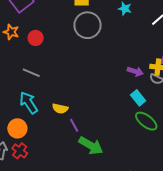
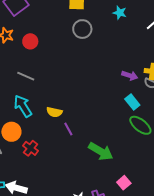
gray circle: (88, 25) -> (82, 29), size x0.7
green arrow: (91, 146) -> (101, 151), moved
red cross: (20, 151) -> (31, 148), moved

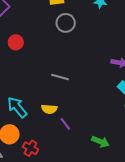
gray line: (26, 76) -> (60, 77), moved
green arrow: (101, 151) -> (100, 142), size x0.7

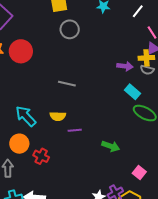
red circle: (16, 42) -> (21, 51), size x1.5
purple line: (65, 124) -> (75, 130), turned -56

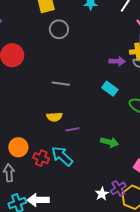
cyan rectangle: (132, 92) -> (110, 89), moved
cyan arrow: (26, 116) -> (62, 156), moved

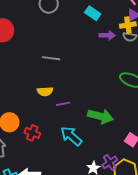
cyan rectangle: (110, 89) -> (93, 13), moved
green arrow: (110, 142) -> (101, 116), size x1.4
cyan arrow: (62, 156) -> (71, 136), moved

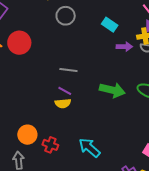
purple line: (63, 104) -> (65, 91), moved, turned 40
green arrow: (101, 116) -> (112, 90), moved

